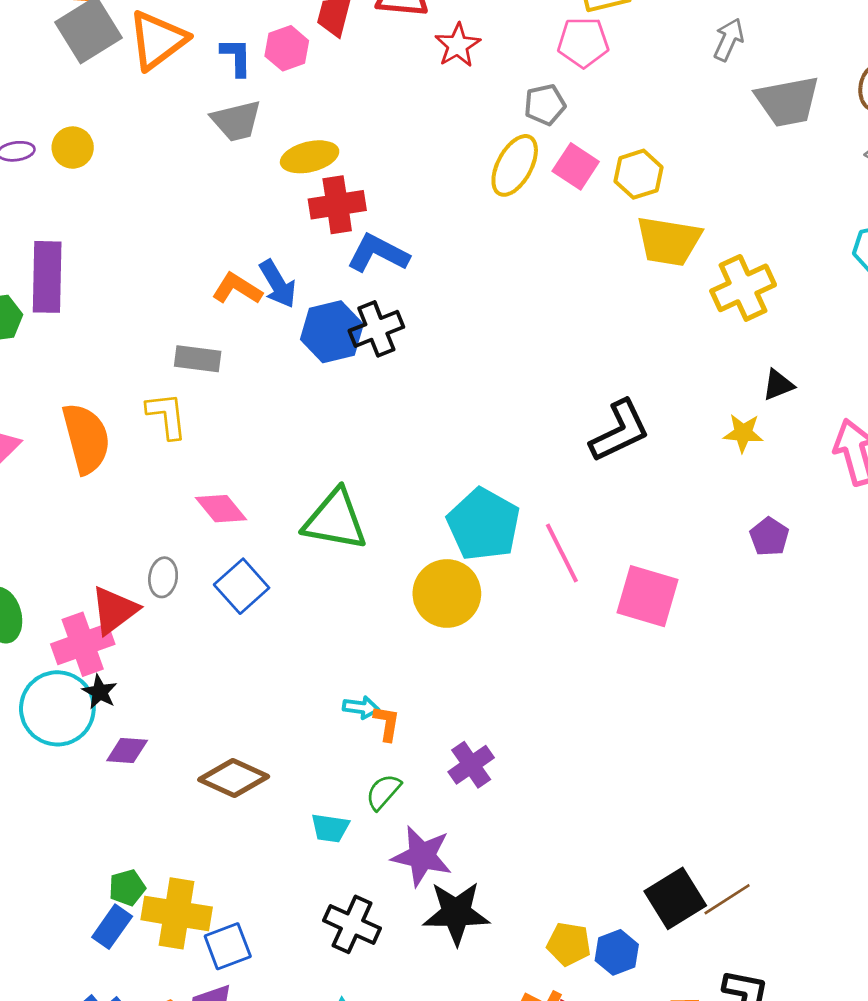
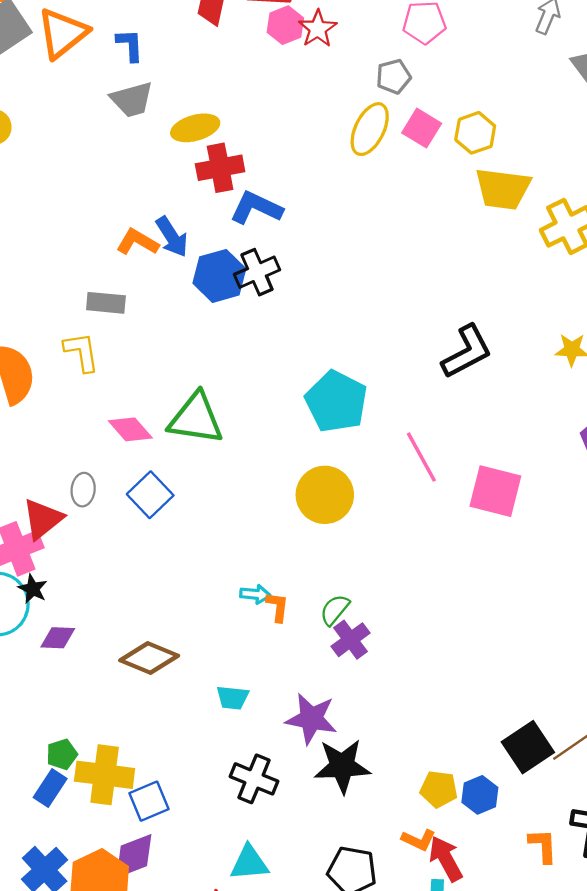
pink hexagon: (287, 48) -> (285, 25), moved
green triangle: (335, 520) -> (196, 419), moved
cyan pentagon: (484, 524) -> (336, 401), moved
green semicircle: (383, 792) -> (335, 610), moved

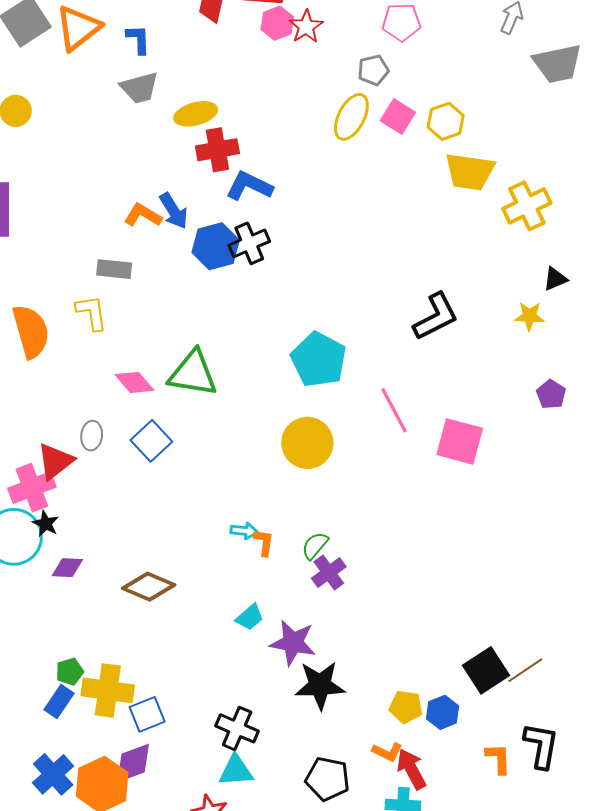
cyan trapezoid: (233, 698) -> (250, 617), moved, turned -48
black cross: (254, 779) -> (237, 728), moved

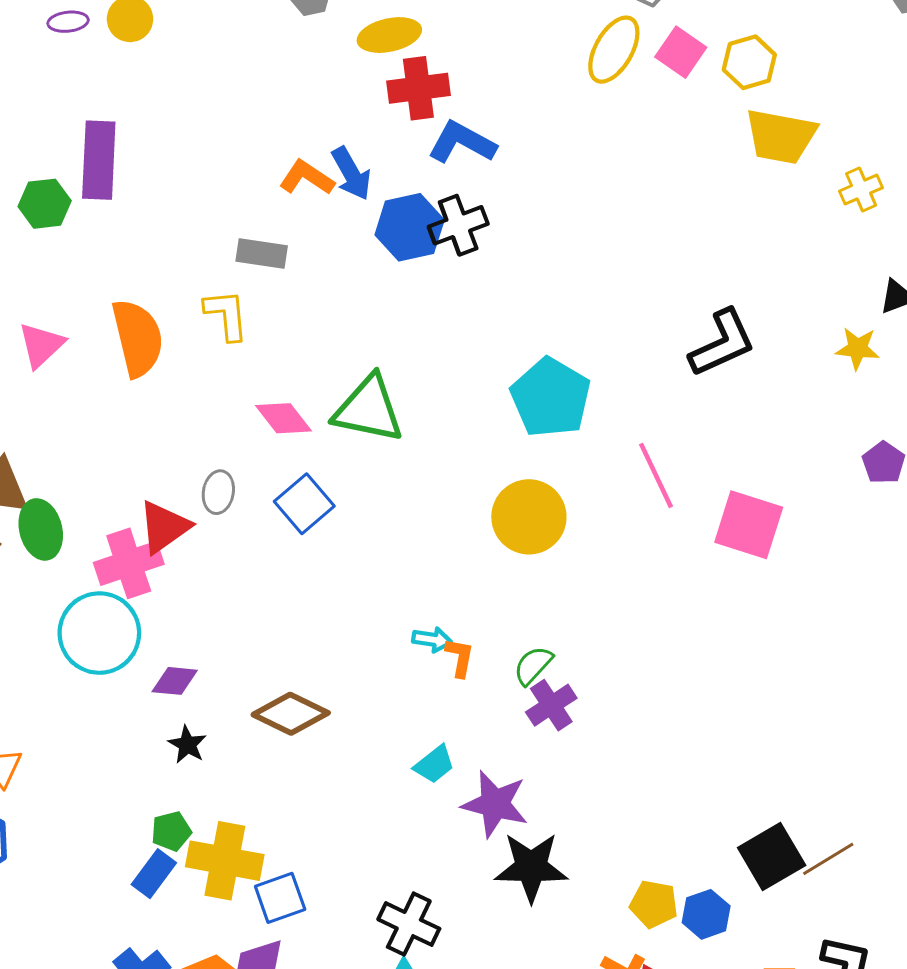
yellow cross: (527, 206) -> (861, 189), size x0.6
black star: (46, 524) -> (187, 745), moved

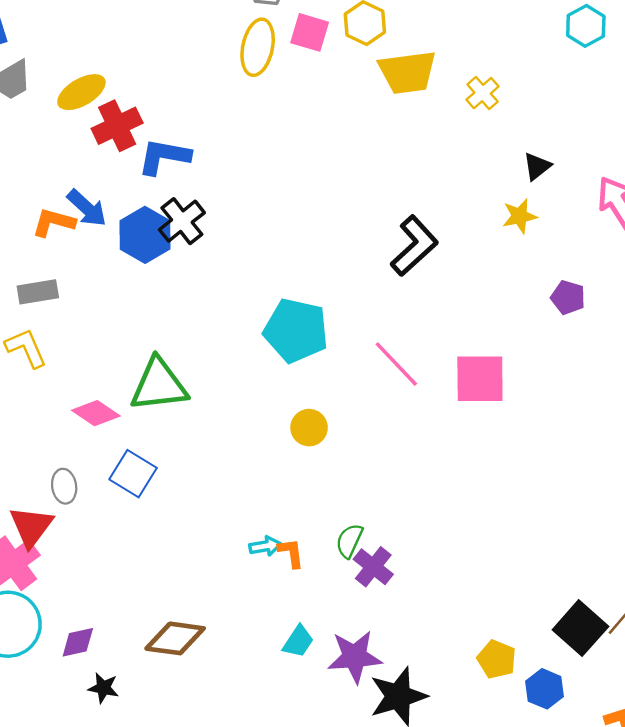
yellow circle: (529, 517) -> (309, 428), size x0.6
yellow pentagon: (654, 904) -> (497, 659), moved, turned 30

